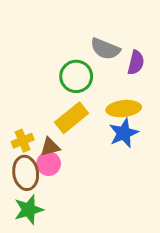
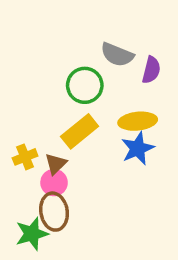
brown triangle: (50, 147) -> (56, 164), turned -30
brown ellipse: (26, 173) -> (54, 212), moved

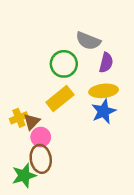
purple semicircle: (151, 70) -> (106, 63), moved
brown triangle: (56, 164) -> (32, 122), moved

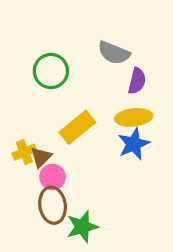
green circle: (64, 64) -> (51, 71), moved
green star: (24, 176) -> (82, 227), moved

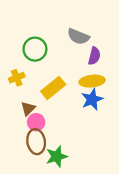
yellow cross: (24, 152) -> (17, 78), moved

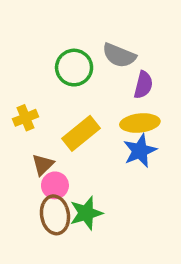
green circle: (35, 49) -> (74, 68), moved
green star: (57, 156) -> (86, 213), moved

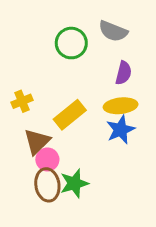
gray semicircle: (119, 55) -> (113, 31), moved
green circle: (74, 68) -> (71, 43), moved
brown triangle: (43, 165) -> (37, 142), size x1.4

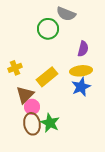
gray semicircle: (113, 31) -> (66, 14), moved
green star: (74, 183) -> (50, 123), turned -30

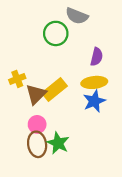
brown triangle: (25, 95) -> (36, 94), moved

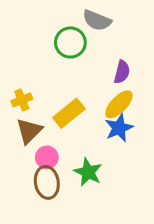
yellow ellipse: (94, 82) -> (119, 104), turned -40
brown triangle: (36, 94) -> (29, 131), moved
green star: (58, 143) -> (88, 172), moved

